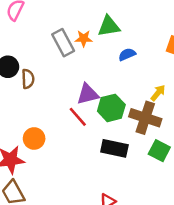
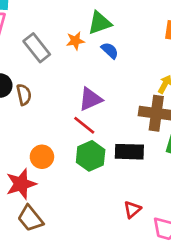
gray rectangle: (63, 43) -> (37, 48), moved
blue semicircle: (127, 54) -> (110, 50), moved, turned 77
green hexagon: (111, 108) -> (91, 156), moved

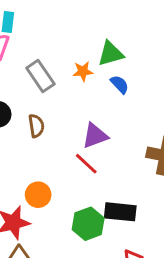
brown semicircle: (24, 95) -> (36, 126), moved
black rectangle: (129, 152) -> (120, 212), moved
green hexagon: (91, 156) -> (88, 224), moved

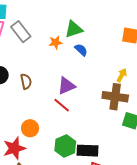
gray rectangle: (40, 76) -> (21, 32), moved
black rectangle: (120, 212) -> (88, 151), moved

